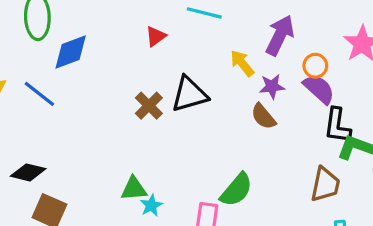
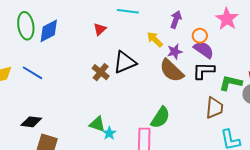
purple arrow: (280, 35) -> (176, 20), size x0.7
blue diamond: (71, 52) -> (49, 31), moved
brown semicircle: (263, 116) -> (172, 71), size x1.5
black L-shape: (337, 126) -> (204, 71), moved, turned 90
green triangle: (134, 189) -> (97, 124), turned 30

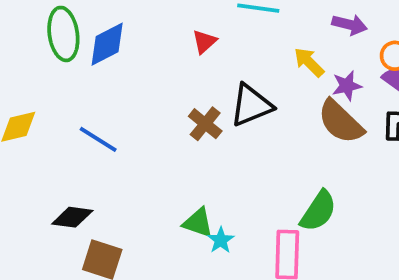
purple arrow: (176, 20) -> (350, 25), turned 84
blue line: (33, 73) -> (98, 139), moved

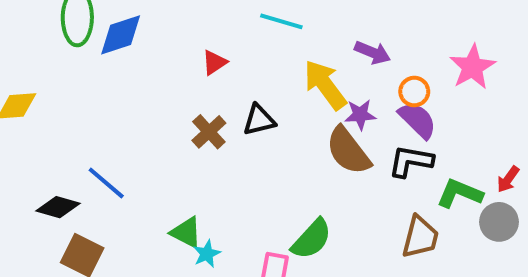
red triangle: (204, 42) -> (214, 62), moved
yellow arrow: (309, 62) -> (325, 85), size x1.5
black triangle: (251, 105) -> (259, 120), size x0.7
blue line: (98, 139) -> (106, 183), moved

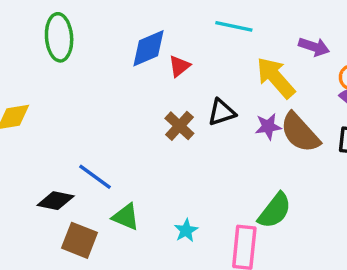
blue diamond: (121, 35) -> (148, 48), moved
purple star: (360, 115) -> (268, 126), moved
green triangle: (186, 232) -> (126, 217), moved

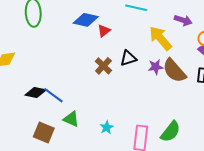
blue diamond: (148, 48) -> (86, 20), turned 35
black diamond: (56, 201) -> (36, 92), moved
green semicircle: (275, 211) -> (170, 132), moved

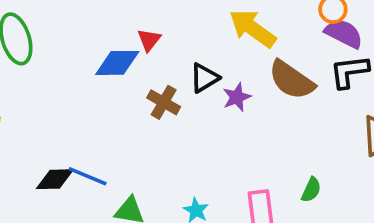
blue diamond: (86, 20) -> (117, 63), moved
purple star: (156, 67) -> (237, 97), moved
green semicircle: (170, 132) -> (311, 190), size x0.6

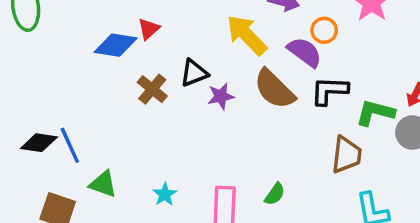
purple semicircle: (344, 34) -> (305, 52), moved
blue line: (88, 176) -> (70, 145), turned 33

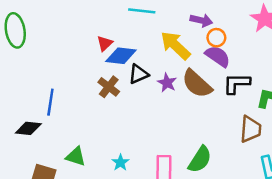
orange circle: (324, 30) -> (216, 38), moved
blue diamond: (116, 45) -> (121, 56), moved
purple star: (221, 96) -> (167, 83), moved, turned -30
blue line: (70, 145) -> (50, 102), moved, turned 35
green semicircle: (275, 194) -> (200, 159), size x1.6

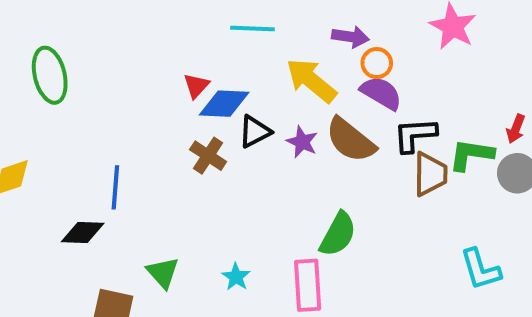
brown trapezoid: (251, 129) -> (430, 174), moved
green triangle: (76, 157) -> (163, 273), turned 35
green semicircle: (200, 159) -> (338, 234), moved

